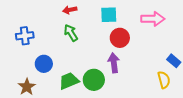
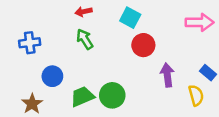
cyan square: (109, 15) -> (130, 18), turned 30
pink arrow: (153, 19) -> (200, 22), moved
purple arrow: (114, 63) -> (167, 75), moved

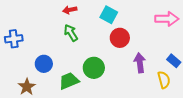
blue cross: (30, 43) -> (14, 39), moved
green circle: (112, 95) -> (94, 68), moved

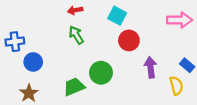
blue circle: (44, 64) -> (33, 62), moved

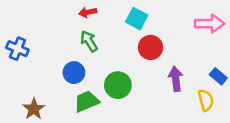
blue cross: (15, 42) -> (17, 49), turned 30
blue circle: (33, 62) -> (74, 73), moved

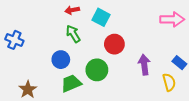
cyan square: (137, 19) -> (101, 17), moved
red circle: (151, 47) -> (114, 44), moved

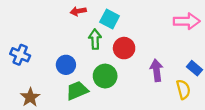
green arrow: (73, 34) -> (95, 39), moved, turned 30
blue cross: (14, 40) -> (20, 55), moved

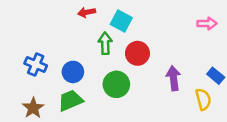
pink arrow: (187, 21) -> (207, 23), size x0.7
blue cross: (20, 55) -> (36, 64), moved
green trapezoid: (77, 91) -> (70, 100), moved

